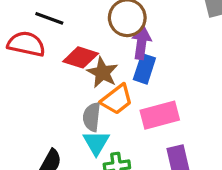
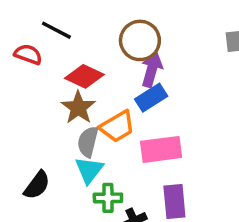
red semicircle: (26, 44) -> (28, 54), size x0.7
blue rectangle: (144, 69) -> (151, 98), turned 32
brown star: (102, 73) -> (78, 108), moved

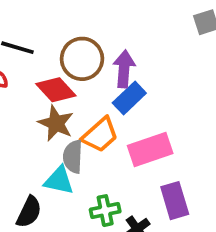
brown circle: (140, 40) -> (82, 59), moved
red diamond: (84, 76) -> (56, 90), turned 33
cyan triangle: (89, 170) -> (59, 181), moved, turned -44

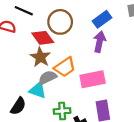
purple arrow: (124, 69) -> (100, 42), moved
blue rectangle: (129, 98) -> (102, 19), moved
gray semicircle: (73, 157) -> (48, 78), turned 54

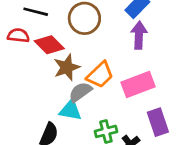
red diamond: (43, 38) -> (49, 45), moved
brown star: (40, 57) -> (67, 67), turned 30

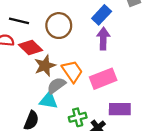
orange trapezoid: (100, 75) -> (72, 71), turned -80
purple rectangle: (158, 122) -> (120, 109), turned -70

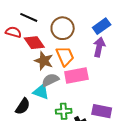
brown star: (45, 66) -> (44, 61), turned 30
orange trapezoid: (72, 71) -> (65, 56), moved
pink rectangle: (103, 79) -> (76, 76), moved

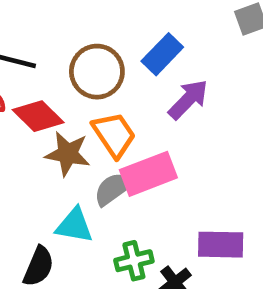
blue rectangle: (102, 26) -> (162, 54), moved
purple arrow: (99, 47) -> (188, 99), turned 42
gray semicircle: (50, 80) -> (113, 189), moved

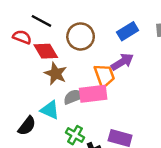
blue rectangle: (162, 54) -> (128, 31), moved
orange trapezoid: (114, 135) -> (104, 76), moved
green cross: (134, 261) -> (75, 135), turned 30

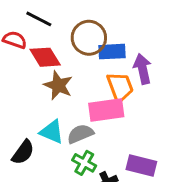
blue rectangle: (128, 31) -> (112, 52), moved, turned 30
purple arrow: (122, 62) -> (143, 69), turned -70
gray semicircle: (74, 97) -> (80, 134), moved

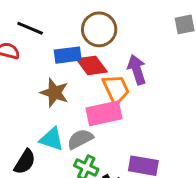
brown circle: (89, 38) -> (99, 29), moved
blue rectangle: (112, 52) -> (68, 55), moved
red diamond: (45, 57) -> (92, 65), moved

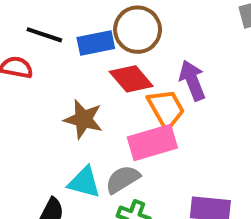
blue rectangle: (68, 55) -> (96, 43), moved

